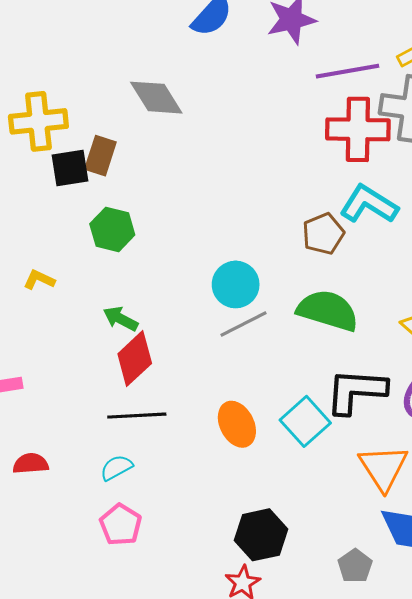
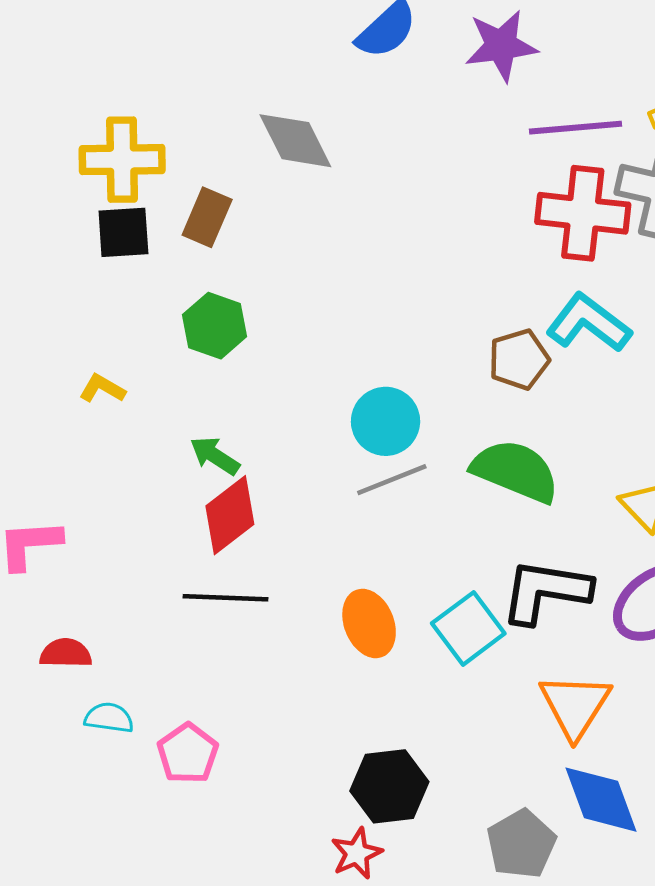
black square: (70, 168) -> (123, 232), moved
cyan semicircle: (116, 468) -> (109, 718), moved, turned 32
gray pentagon: (355, 566) -> (521, 844), size x1.4

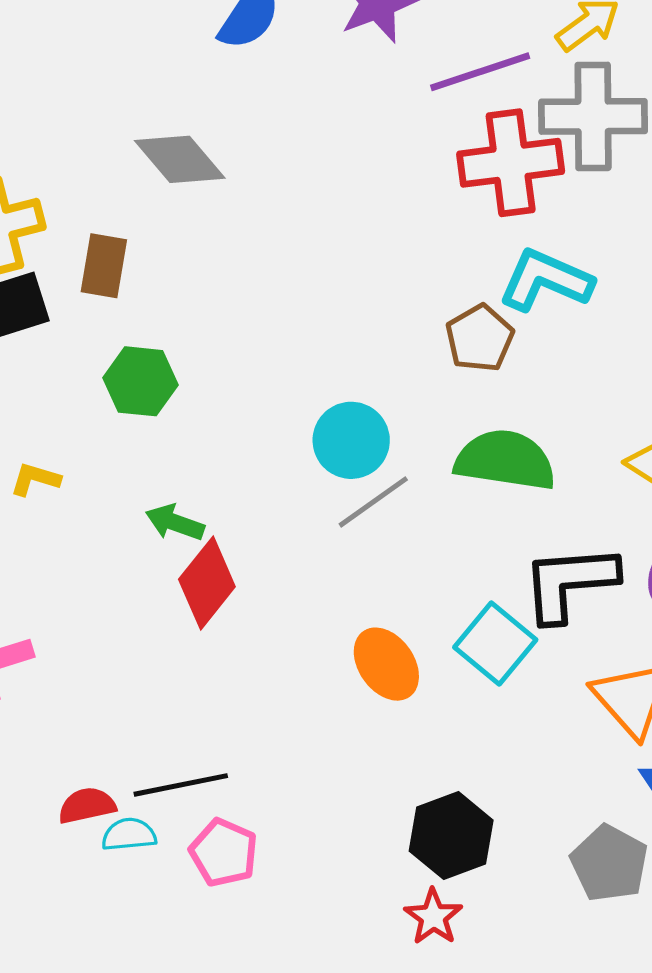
black line: (226, 598) -> (181, 785), moved
red semicircle: (66, 653) -> (87, 806), moved

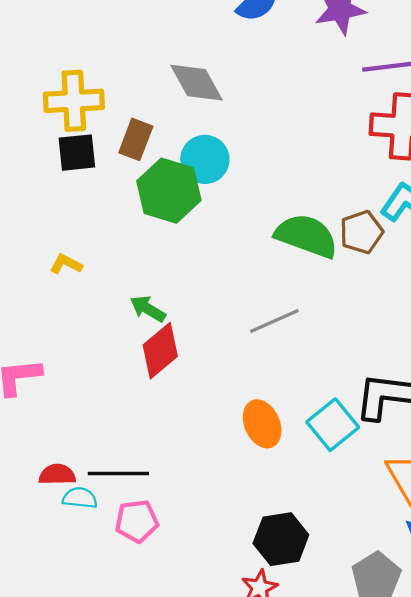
green hexagon: (140, 381) -> (169, 191), moved, size x1.4
cyan circle: (351, 440) -> (205, 159), moved
green semicircle: (505, 460) -> (306, 236), moved
pink pentagon: (224, 853) -> (137, 521), turned 30

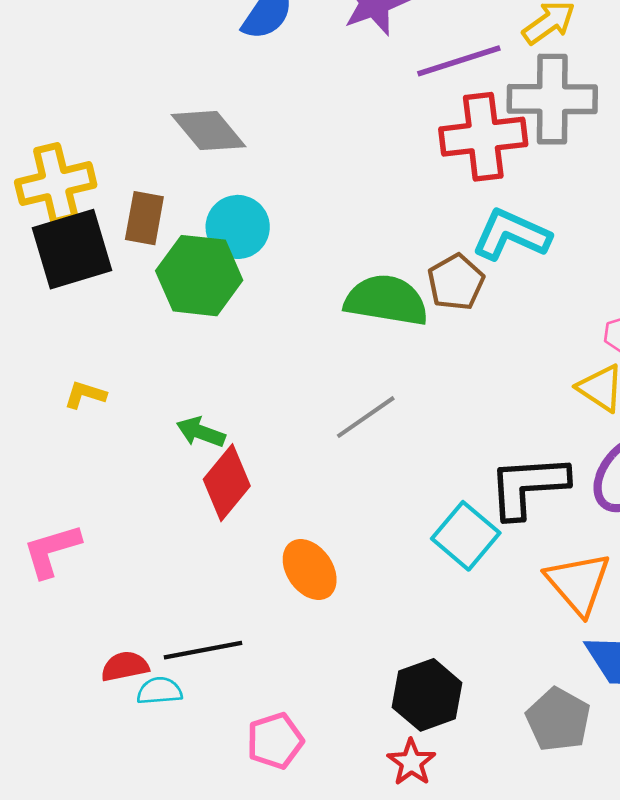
black square: (77, 153) -> (72, 249), size x1.5
orange ellipse: (262, 424) -> (310, 570), moved
pink pentagon: (137, 521) -> (275, 741), moved

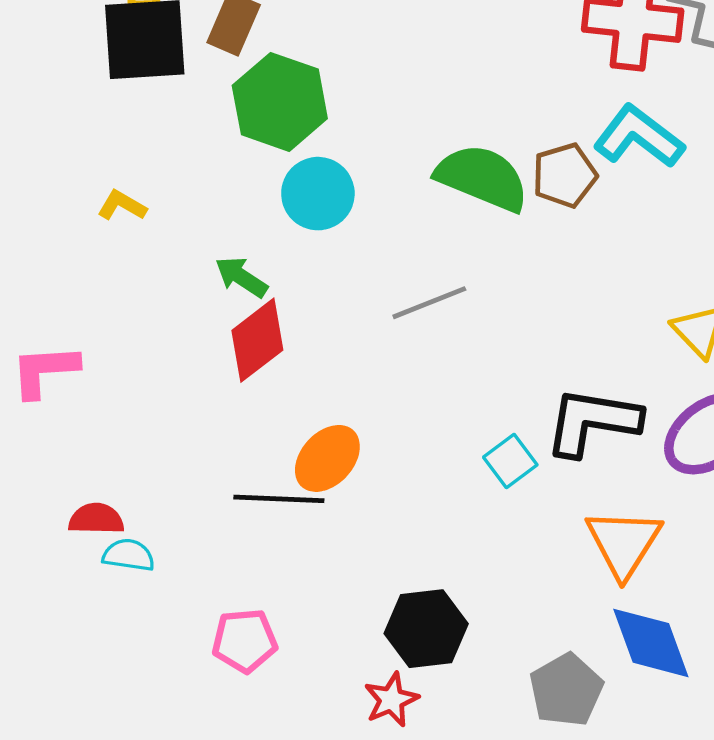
cyan circle: (238, 227) -> (318, 194), moved
cyan square: (466, 536) -> (510, 461), size x0.7
orange ellipse: (310, 570) -> (327, 458), turned 64
black line: (203, 650) -> (279, 499), moved

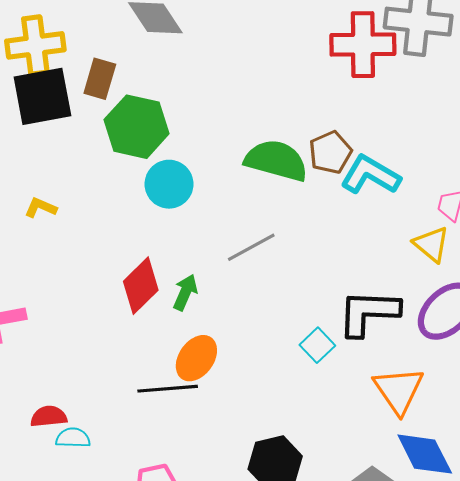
cyan L-shape: (639, 137) -> (370, 175), moved
green arrow: (241, 277) -> (185, 292), moved, turned 87

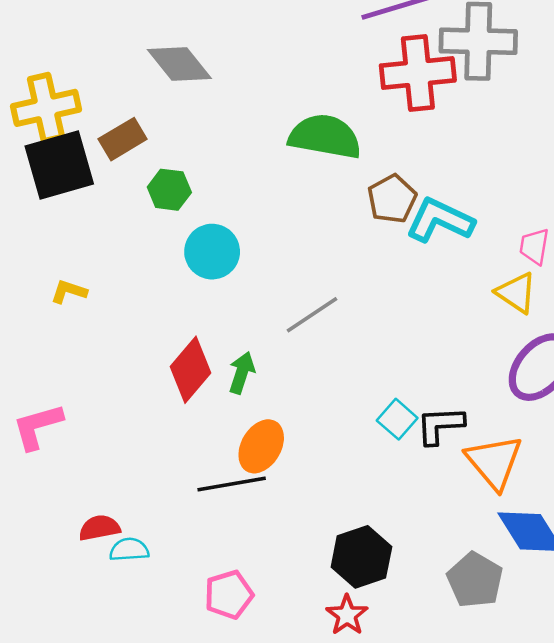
brown rectangle: (100, 79) -> (123, 139), turned 48
green hexagon: (137, 127) -> (169, 190), size x0.6
green semicircle: (276, 161) -> (325, 137), moved
black L-shape: (368, 313) -> (440, 425), moved, size x0.7

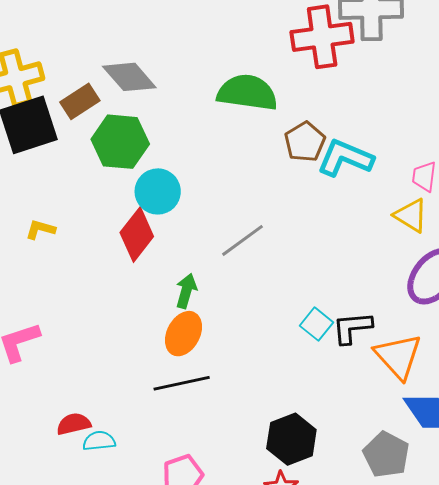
gray diamond: (179, 64) -> (129, 77), moved
green hexagon: (169, 190) -> (120, 142), size x1.6
red diamond: (190, 370) -> (137, 234), moved
orange ellipse: (261, 446) -> (183, 334), moved

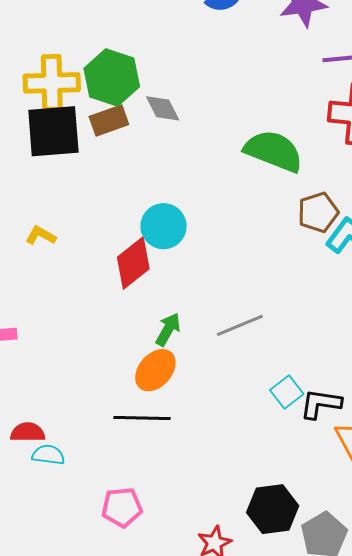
gray diamond: (129, 77) -> (163, 108), size x0.7
green hexagon: (120, 142) -> (112, 77), moved
gray line: (243, 240) -> (240, 325), moved
black hexagon: (291, 439) -> (273, 509), moved

